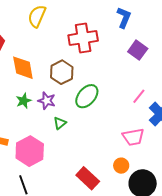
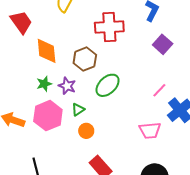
pink hexagon: (30, 151) -> (48, 116), moved
orange circle: (121, 166) -> (86, 131), moved

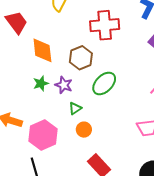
pink hexagon: (48, 116) -> (43, 135), moved

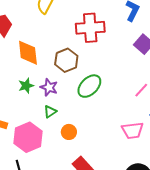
green triangle: (75, 108) -> (50, 112), moved

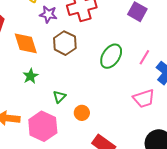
green ellipse: (89, 86) -> (111, 56), moved
purple star: (49, 87) -> (48, 14), moved

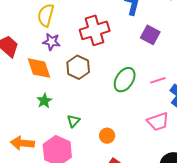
purple star: (48, 14) -> (51, 42), moved
pink line: (144, 57) -> (158, 80), turned 42
orange circle: (82, 113) -> (107, 136), moved

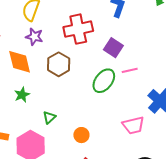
purple square: (150, 35) -> (113, 48), moved
pink line: (158, 80) -> (130, 70), moved

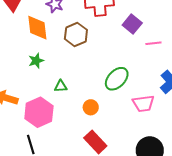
pink line: (130, 70) -> (153, 43), moved
green ellipse: (104, 81) -> (117, 79), moved
green triangle: (49, 117) -> (61, 86), turned 32

